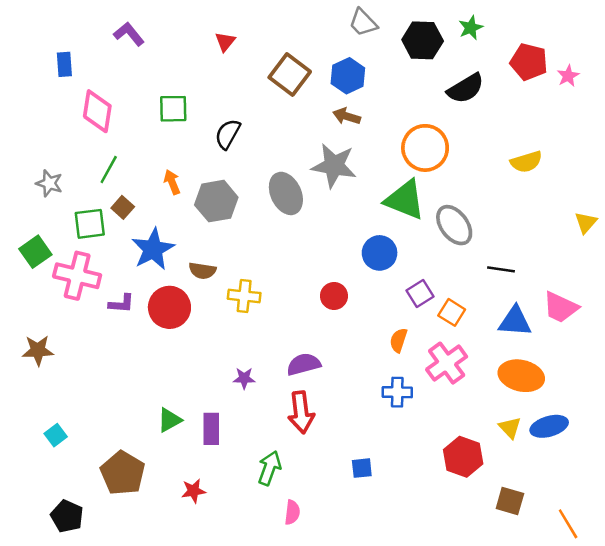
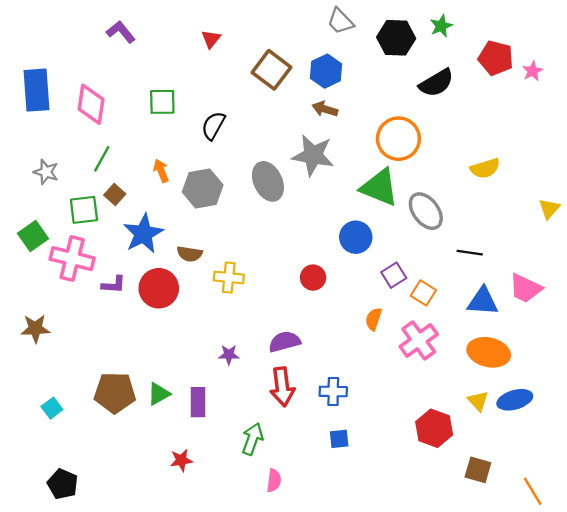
blue rectangle: (64, 64) -> (37, 90), moved, size x1.8
yellow semicircle: (526, 162) -> (485, 168), moved
blue cross: (397, 392) -> (333, 391), moved
brown pentagon: (123, 473) -> (115, 393), moved, turned -30

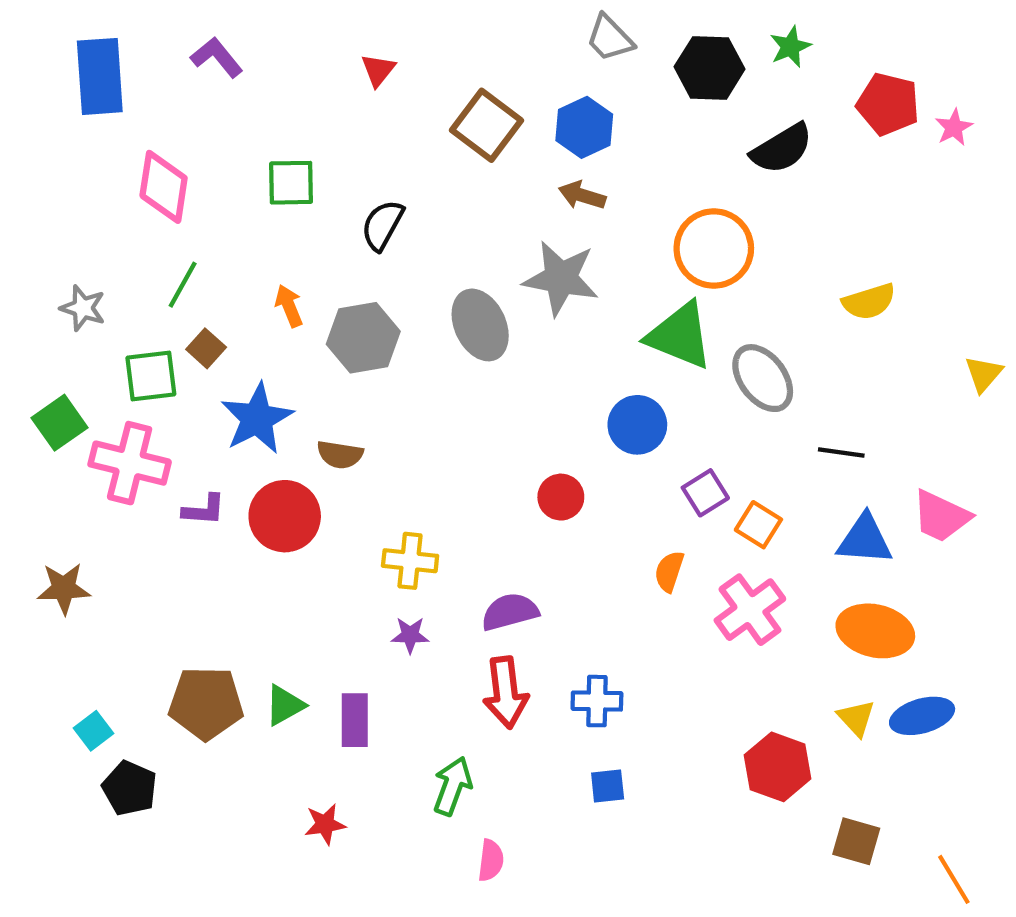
blue rectangle: (37, 90) -> (100, 76), moved
yellow cross: (229, 278) -> (410, 561), moved
black pentagon: (63, 484) -> (130, 788), moved

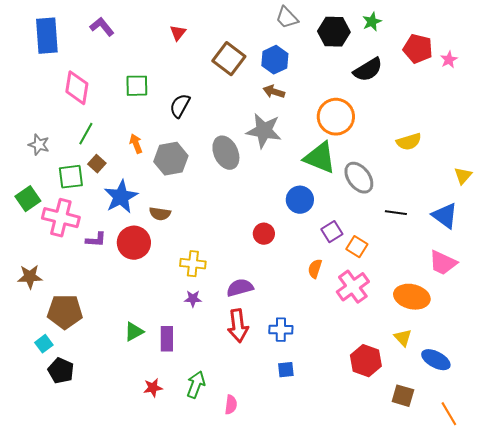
pink trapezoid: (941, 516) -> (443, 263), moved
blue triangle: (865, 540) -> (445, 216), moved, turned 32
brown pentagon: (206, 703) -> (65, 312), moved
blue ellipse: (922, 716) -> (436, 360), moved, turned 44
green arrow: (453, 786) -> (196, 385), moved

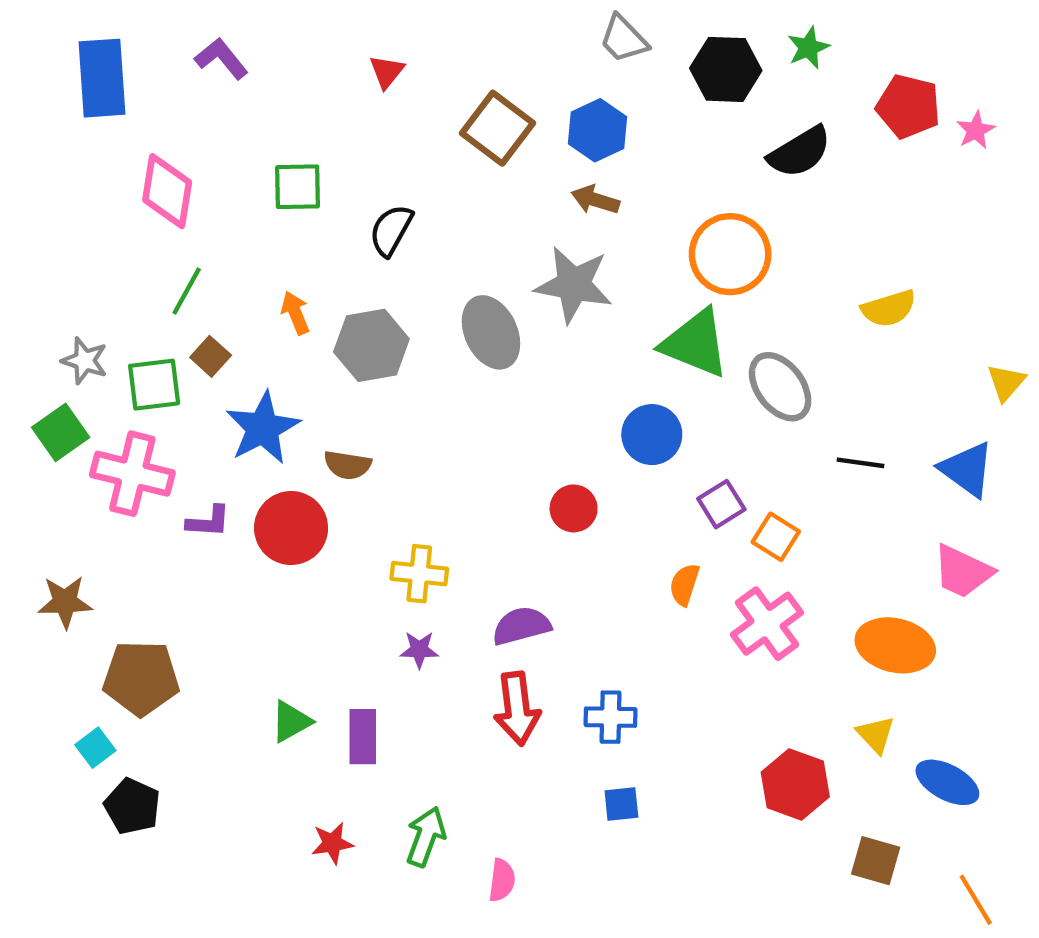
gray star: (39, 145) -> (85, 361), moved

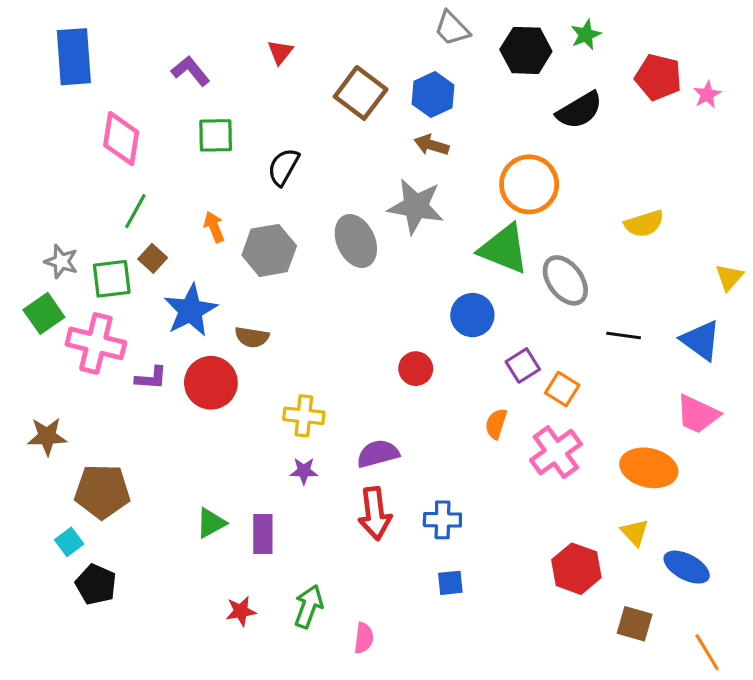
purple L-shape: (221, 59) -> (190, 71), moved

